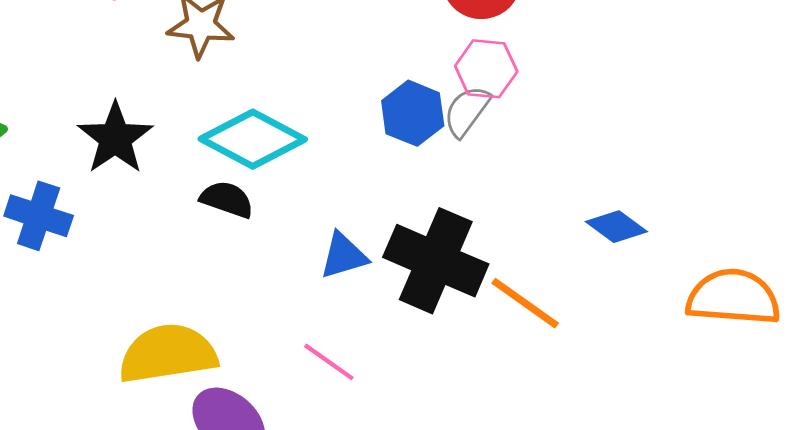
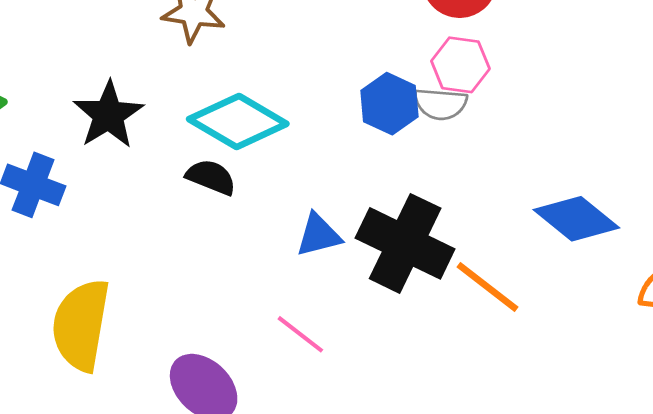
gray semicircle: (467, 111) -> (440, 104), turned -124
blue diamond: (616, 227) -> (576, 219), size x1.5
yellow semicircle: (168, 354) -> (81, 325), moved, turned -74

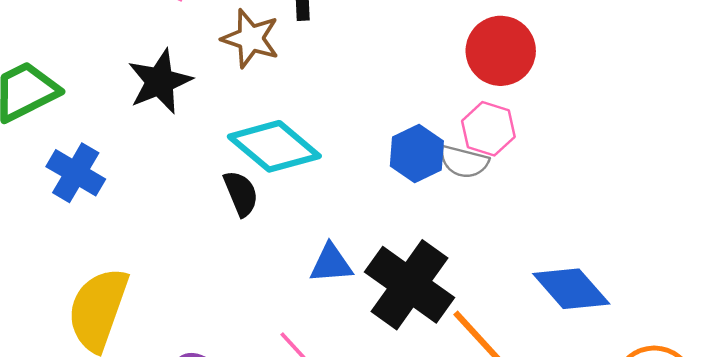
black star: (108, 115) -> (160, 81), moved
black semicircle: (211, 177) -> (241, 193), turned 36

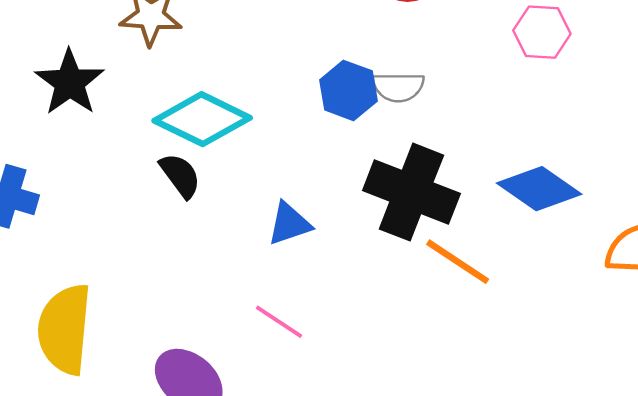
pink hexagon: (488, 129) -> (542, 32), moved
black cross: (409, 285) -> (411, 192), moved

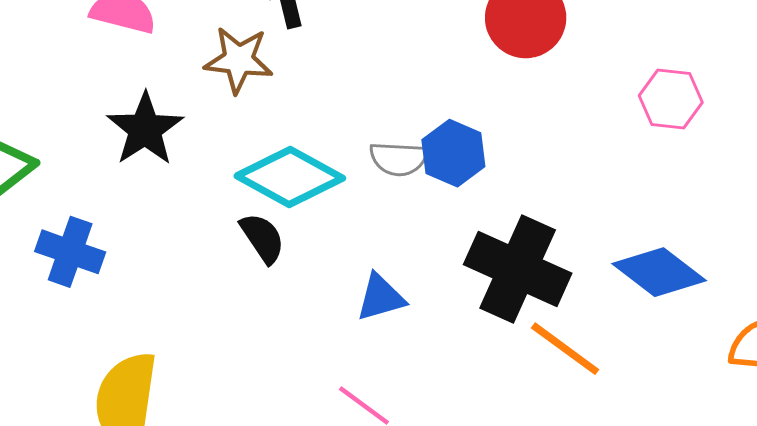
gray semicircle: (398, 87) -> (399, 159), moved

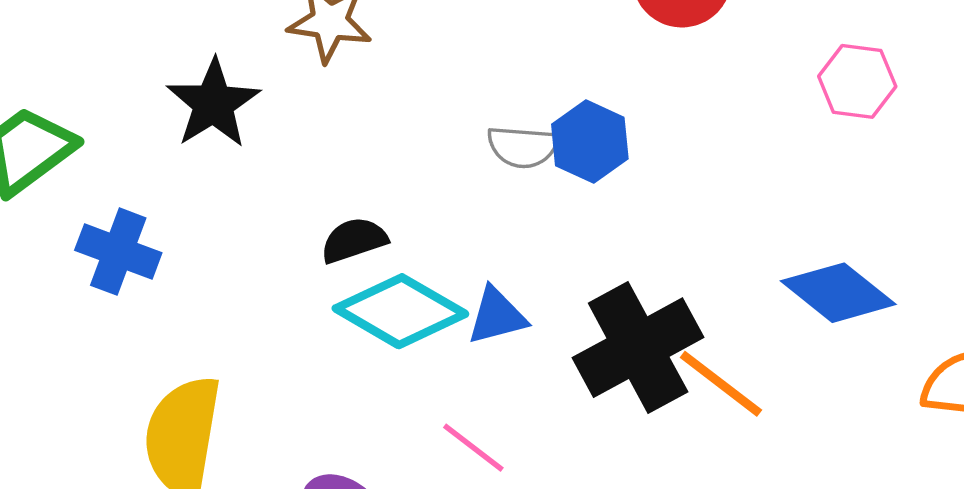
cyan diamond: (290, 177) -> (400, 311), moved
black semicircle: (262, 238) -> (354, 240), turned -76
black cross: (518, 269) -> (638, 348), moved, turned 36

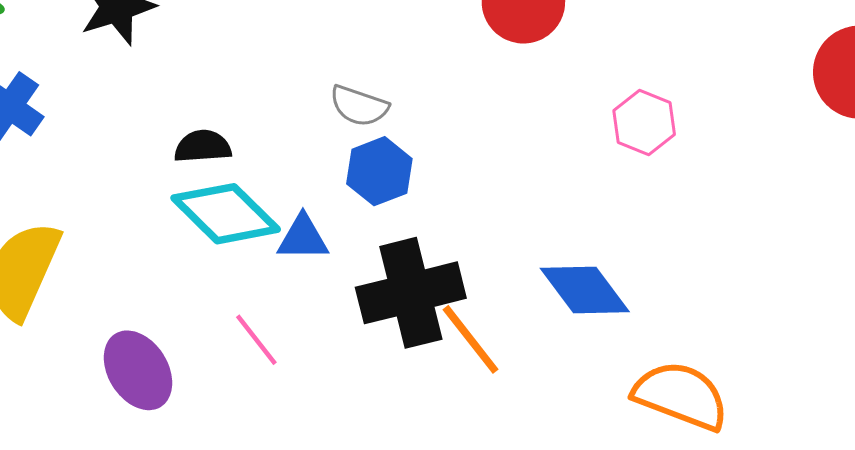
blue hexagon: (590, 142) -> (379, 171), moved

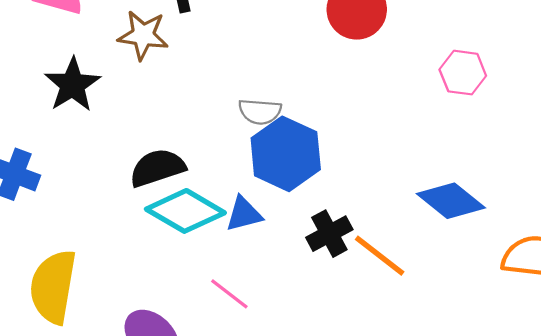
black semicircle: (203, 146) -> (157, 168), size x1.4
blue hexagon: (379, 171) -> (286, 154), size x1.5
black cross: (411, 293) -> (329, 234), size x0.6

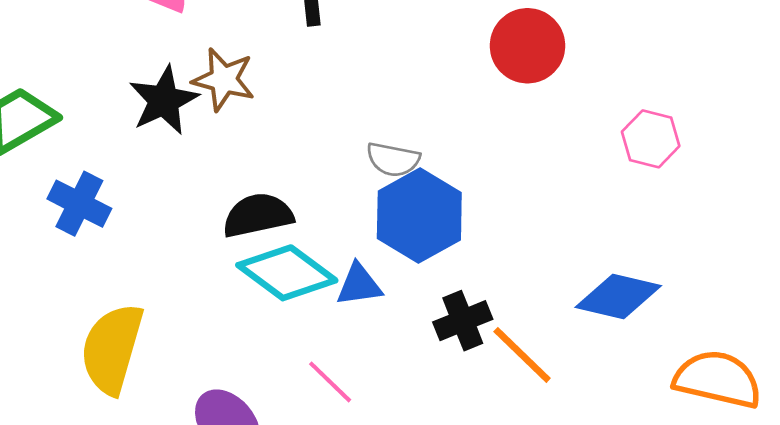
brown star: (143, 35) -> (224, 80), moved
blue diamond: (451, 201) -> (618, 296), turned -32

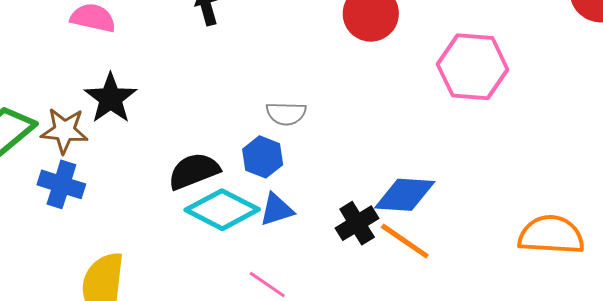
brown star: (224, 80) -> (64, 131), moved
pink hexagon: (651, 139) -> (473, 67), size x1.6
blue hexagon: (419, 216) -> (263, 157), moved, size x0.6
blue diamond: (618, 296) -> (405, 195), moved

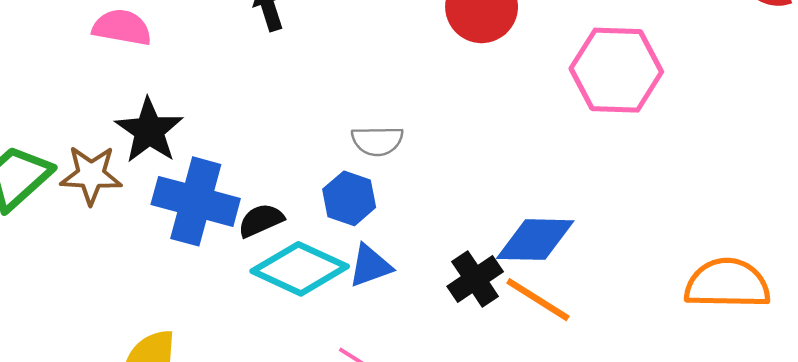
black semicircle: (194, 171) -> (261, 220), size x0.7
blue cross: (61, 184) -> (196, 201), moved, size x1.4

